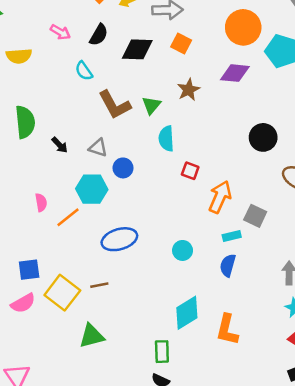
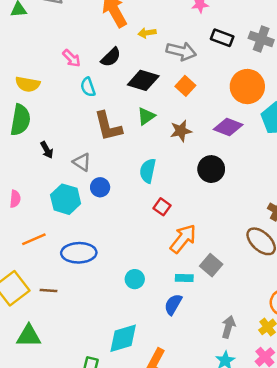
pink arrow: (60, 32) -> (71, 58), moved
yellow semicircle: (19, 56) -> (28, 84), moved
green triangle: (151, 105) -> (146, 116), moved
black circle: (263, 137) -> (211, 169), moved
orange line: (68, 217) -> (34, 239), moved

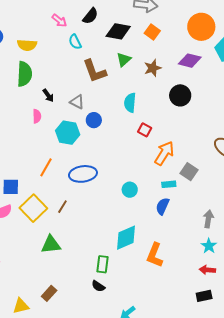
pink semicircle: (15, 199) -> (37, 116), moved
orange line: (34, 239) -> (46, 167), turned -30
brown line: (49, 291) -> (62, 207), turned -56

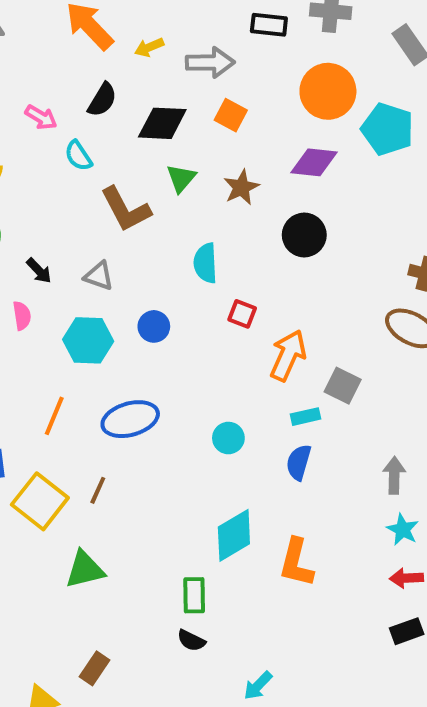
blue circle: (94, 120) -> (154, 326), moved

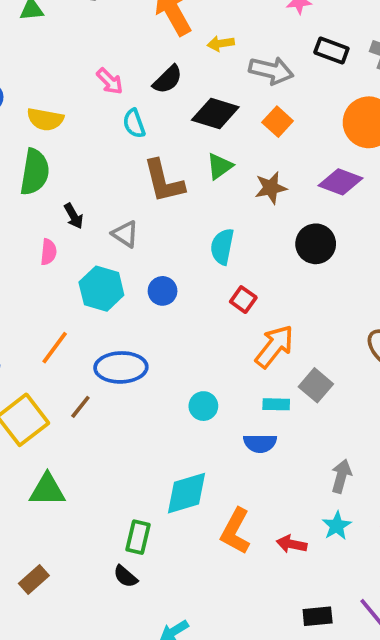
blue semicircle: (299, 462) -> (260, 443), turned -120
brown line: (98, 490) -> (80, 407), moved
red arrow: (406, 578) -> (292, 544), moved

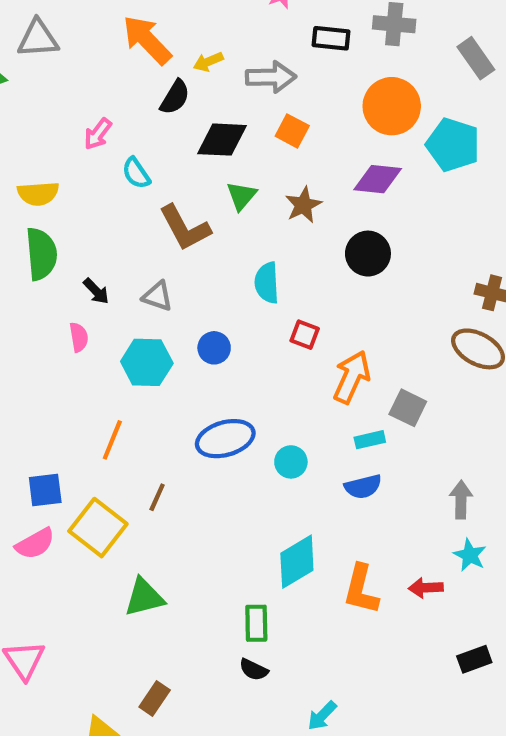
black semicircle: (168, 79) -> (175, 97), moved
pink arrow: (110, 81) -> (98, 134), turned 96
blue ellipse: (121, 367) -> (225, 439), moved

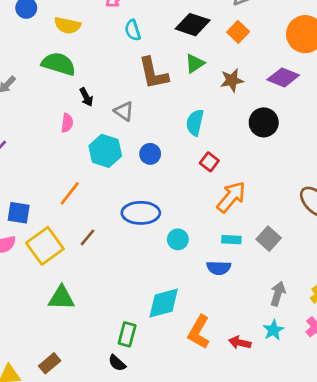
green semicircle: (41, 254) -> (59, 64), turned -84
gray square: (408, 408) -> (269, 239), moved

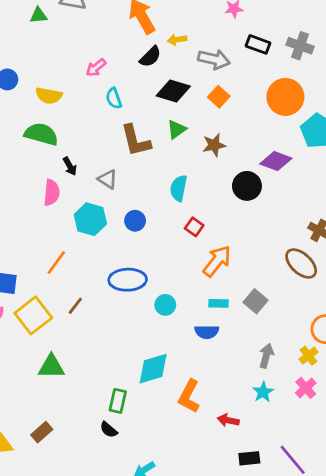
purple diamond: (283, 77) -> (276, 161), moved
pink semicircle: (67, 123) -> (52, 193), size x1.4
red arrow: (240, 343) -> (228, 420), moved

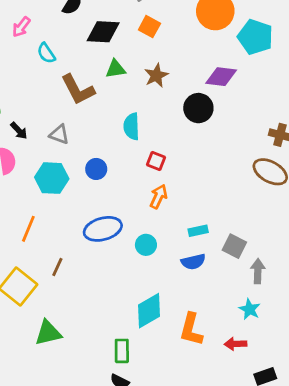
green triangle: (177, 129) -> (115, 69), turned 40
orange arrow: (217, 261) -> (159, 197), moved, size x0.7
gray square: (255, 301) -> (234, 246), moved
cyan star: (263, 392) -> (250, 309), moved

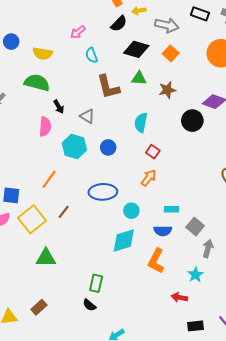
cyan diamond: (149, 311) -> (124, 240), moved
orange L-shape: (191, 329) -> (156, 261), moved

